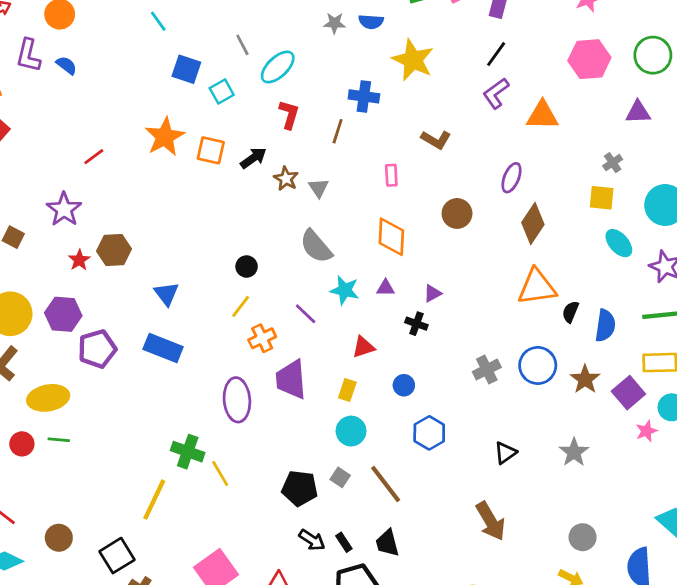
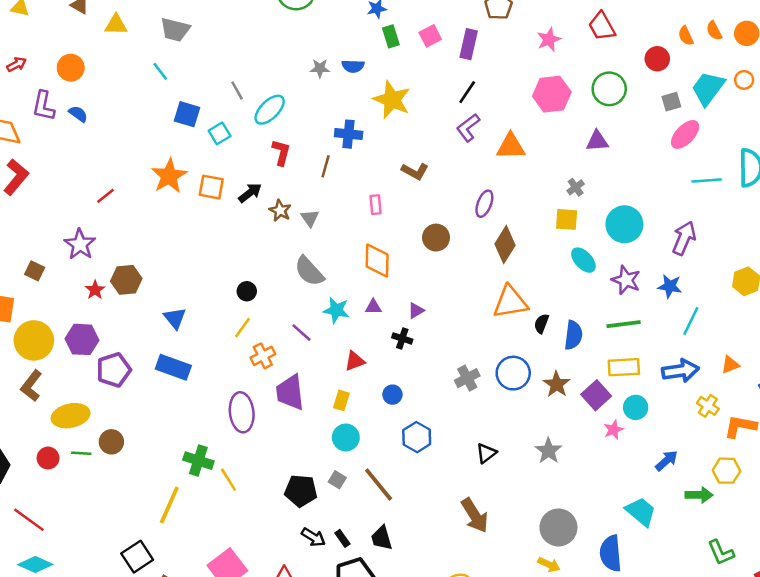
gray circle: (583, 537) -> (558, 527), size x1.5
brown circle: (59, 538) -> (111, 442), moved

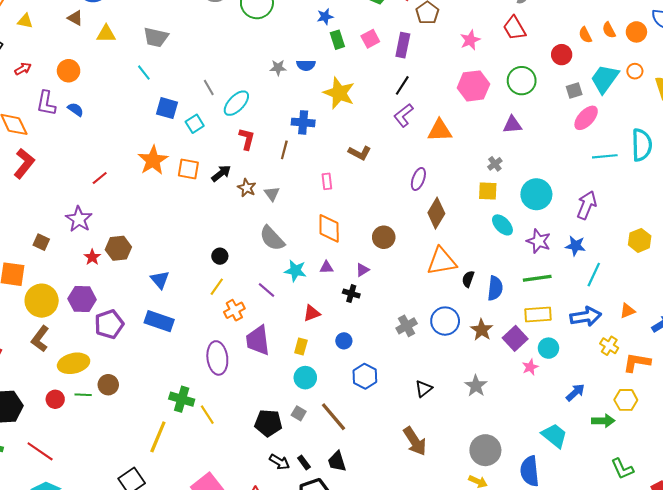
brown circle: (436, 238) -> (384, 237), moved

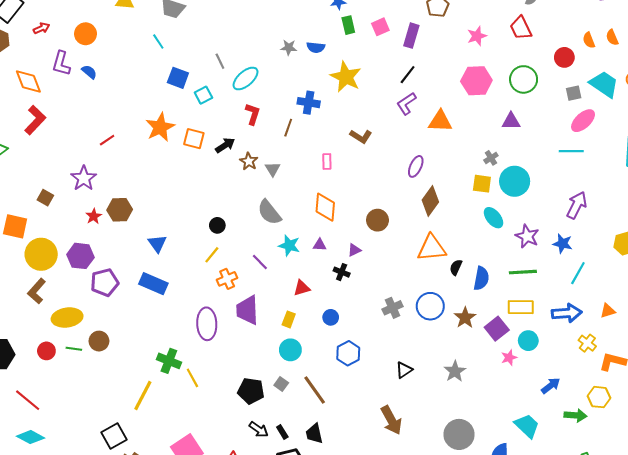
cyan trapezoid: (605, 79) -> (604, 84), turned 84
cyan line: (605, 156) -> (571, 151), moved
cyan circle: (536, 194) -> (515, 181), moved

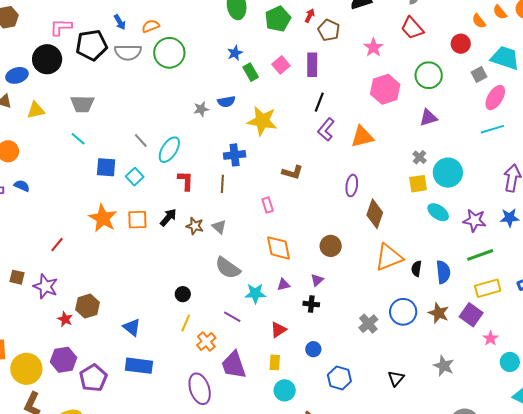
brown square: (45, 198) -> (17, 277), moved
cyan circle: (528, 341) -> (510, 362), moved

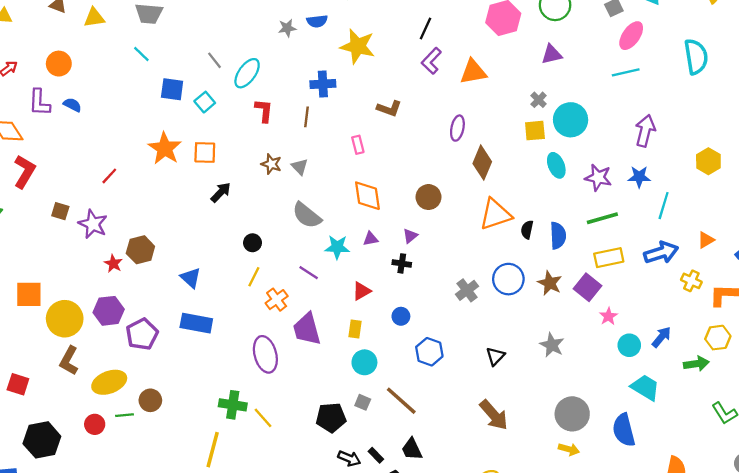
cyan ellipse: (438, 212) -> (556, 165), turned 30
black arrow: (168, 217) -> (221, 192), moved

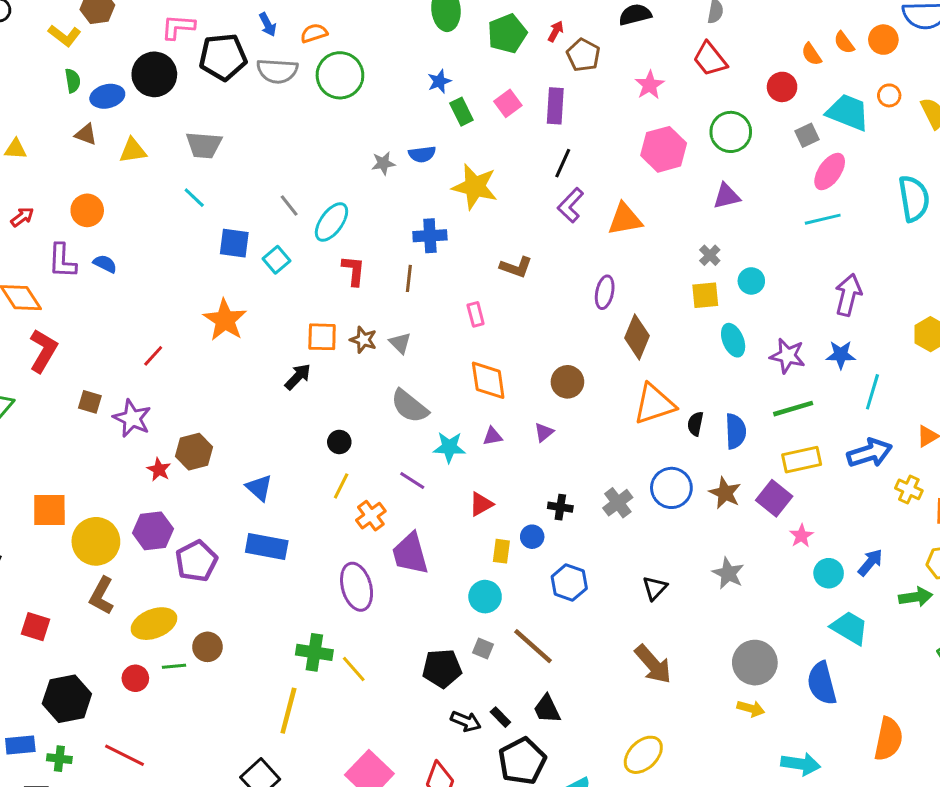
cyan circle: (571, 120) -> (751, 281), size x0.6
orange square: (205, 152) -> (322, 337), moved
black cross: (402, 263) -> (560, 507), moved
yellow rectangle: (355, 329) -> (501, 551), moved

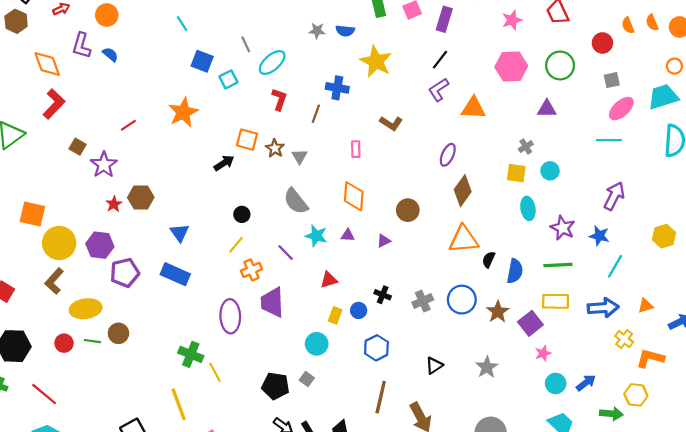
cyan trapezoid: (848, 112) -> (663, 97), moved, turned -52
brown line: (533, 646) -> (381, 397), moved, turned 48
yellow line: (288, 711) -> (179, 404), moved, turned -48

